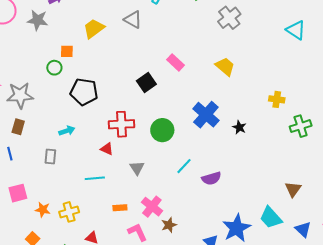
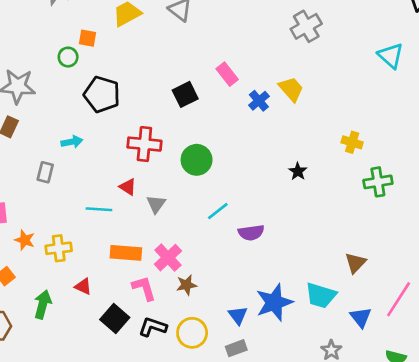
blue cross: (206, 115) -> (259, 101), moved, size x0.6
red triangle: (107, 149) -> (128, 187), moved
orange rectangle: (120, 208) -> (126, 253), size x1.6
cyan trapezoid: (271, 218) -> (321, 295), turned -40

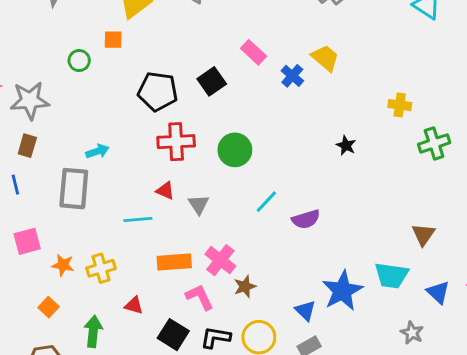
orange square: (87, 38) -> (113, 40), moved
black pentagon: (102, 94) -> (158, 91), moved
gray rectangle: (45, 172) -> (74, 189), size x1.8

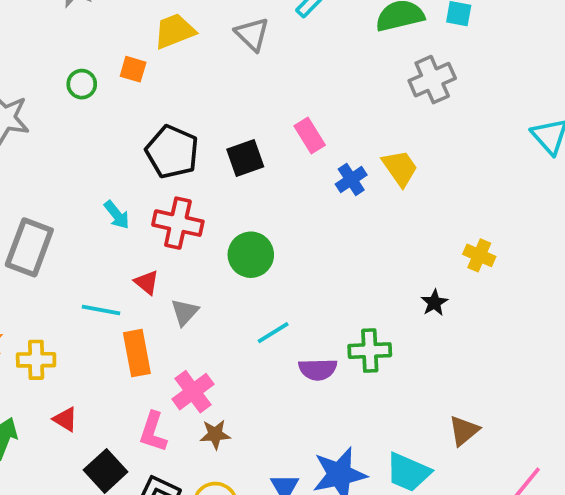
green cross: (434, 143) -> (370, 351), moved
black star: (346, 145) -> (434, 303), moved
cyan arrow: (97, 151) -> (117, 215), moved, turned 55
orange rectangle: (174, 262) -> (137, 353), moved, turned 68
pink L-shape: (200, 297) -> (153, 432), turned -152

